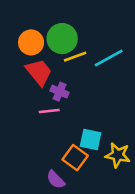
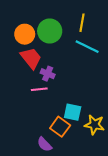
yellow line: (75, 57) -> (82, 23), moved, turned -60
cyan line: (109, 58) -> (87, 47), turned 55

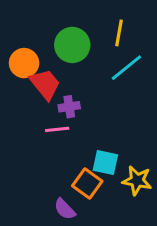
orange circle: (25, 34) -> (24, 63), moved
cyan line: (87, 47) -> (126, 68), turned -65
purple cross: (48, 74) -> (69, 107), turned -32

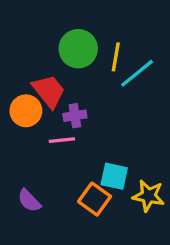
yellow line: (119, 33) -> (116, 57), moved
orange circle: (24, 63) -> (26, 111), moved
purple semicircle: (65, 209) -> (29, 201), moved

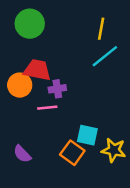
green circle: (78, 49) -> (30, 24), moved
yellow line: (116, 57) -> (101, 29), moved
red trapezoid: (49, 91) -> (37, 70), turned -40

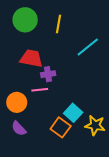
yellow line: (101, 29) -> (59, 24), moved
orange circle: (20, 85) -> (17, 102), moved
cyan square: (87, 135) -> (73, 113), turned 30

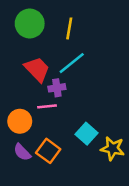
cyan line: (88, 47) -> (72, 63), moved
red trapezoid: (31, 58) -> (37, 69), turned 35
orange square: (61, 127) -> (48, 151), moved

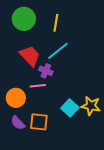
purple cross: (57, 88) -> (46, 71), turned 32
yellow star: (113, 148) -> (91, 106), moved
orange square: (48, 151) -> (39, 122), turned -30

